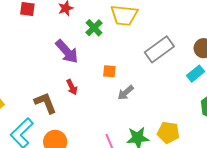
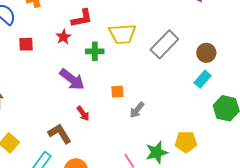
green cross: (94, 28) -> (95, 51), turned -36
gray rectangle: (159, 49) -> (164, 44), moved

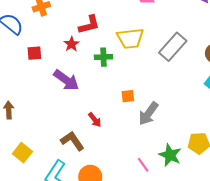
purple arrow: (72, 79) -> (66, 80), moved
gray arrow: (137, 110) -> (148, 114), size x1.4
green star: (157, 152) -> (170, 155), turned -30

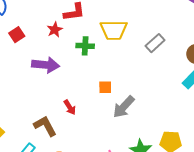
gray rectangle: (173, 47) -> (155, 43), size x0.7
red square: (34, 53) -> (17, 35), turned -35
purple arrow: (66, 80) -> (46, 65), turned -36

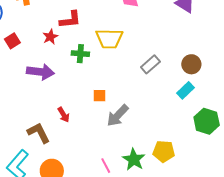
gray rectangle: (155, 43) -> (150, 64), moved

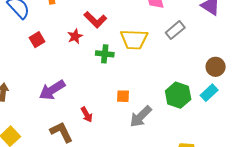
red L-shape: (70, 20) -> (95, 20), turned 50
gray rectangle: (150, 64) -> (175, 30), moved
purple arrow: (40, 72) -> (52, 90), moved, turned 140
green hexagon: (207, 121) -> (178, 95), moved

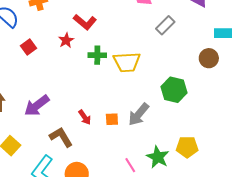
yellow trapezoid: (134, 39) -> (127, 62), moved
purple arrow: (52, 90) -> (37, 106), moved
cyan rectangle: (209, 93) -> (223, 33), moved, turned 48
orange square: (123, 96) -> (112, 119), moved

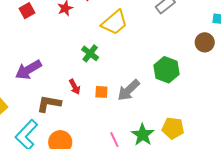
green cross: (97, 55) -> (90, 53), moved, turned 30
yellow trapezoid: (127, 62) -> (115, 22), moved, turned -44
brown L-shape: (61, 137) -> (49, 104), turned -55

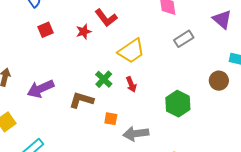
red arrow: (75, 87) -> (131, 84), moved
gray arrow: (129, 90) -> (136, 134), moved, turned 30
brown L-shape: (49, 104) -> (81, 100), moved

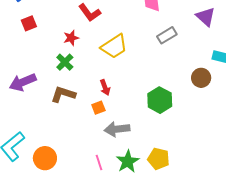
red star: (84, 32) -> (71, 38), moved
green cross: (104, 79) -> (65, 62), moved
red arrow: (131, 84) -> (105, 87), moved
orange square: (111, 119) -> (98, 108), moved, turned -32

